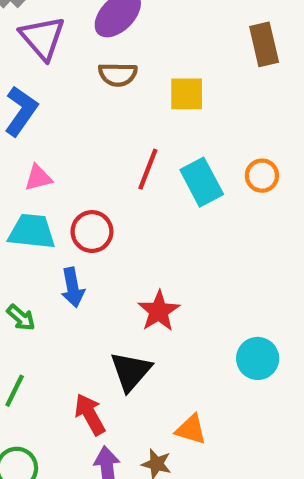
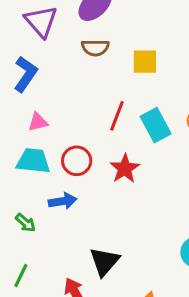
blue arrow: (73, 287) -> (63, 201), turned -88
red star: (159, 311) -> (125, 169), moved

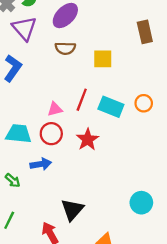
pink triangle: (38, 122) -> (55, 109), moved
cyan rectangle: (156, 125) -> (111, 107), turned -40

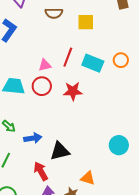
red star: (88, 140) -> (73, 91), turned 30
blue arrow: (41, 164) -> (33, 138), moved
black triangle: (72, 210) -> (60, 151), turned 35

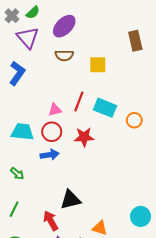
orange circle: (121, 60) -> (134, 120), moved
blue arrow: (33, 138) -> (50, 155), moved
cyan circle: (119, 145) -> (141, 216), moved

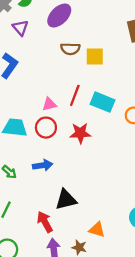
purple triangle: (28, 38) -> (20, 28), size x0.7
brown semicircle: (64, 55) -> (70, 49), moved
blue arrow: (50, 155) -> (43, 165), moved

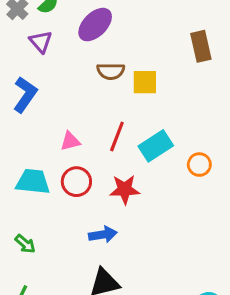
cyan rectangle: (103, 102) -> (156, 146), turned -55
pink triangle: (49, 104) -> (70, 141), moved
blue arrow: (43, 165) -> (103, 235), moved

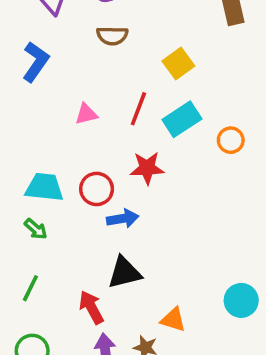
brown semicircle: (111, 71) -> (112, 36), moved
yellow square: (145, 82) -> (178, 64), moved, turned -36
cyan trapezoid: (33, 182) -> (44, 187), moved
red circle: (76, 182) -> (97, 189), moved

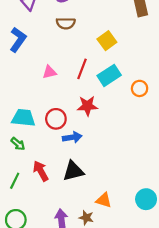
cyan circle: (241, 300) -> (146, 199), moved
red arrow: (91, 307) -> (41, 171), moved

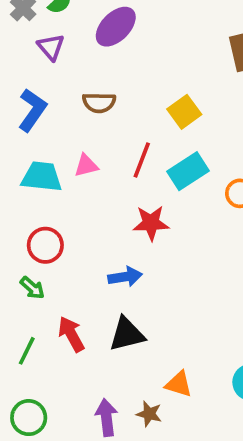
brown semicircle: (66, 23) -> (99, 103), moved
cyan trapezoid: (23, 118) -> (42, 177), moved
red circle: (56, 119) -> (45, 245), moved

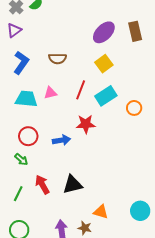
purple ellipse: (116, 27) -> (104, 32), moved
purple triangle: (51, 47) -> (14, 30), moved, turned 35
blue arrow: (125, 277) -> (62, 140), moved

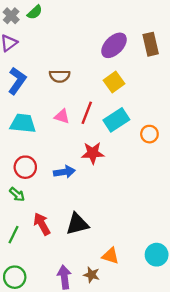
pink triangle: (50, 93) -> (62, 116), moved, turned 32

